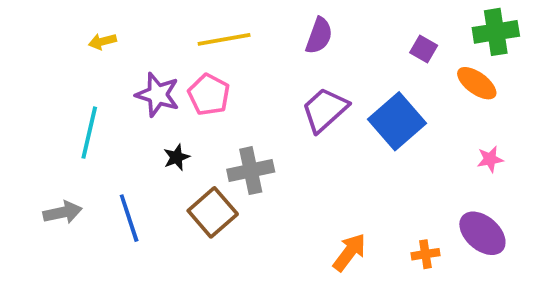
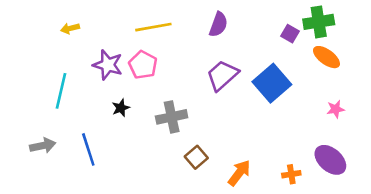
green cross: (496, 32) -> (319, 22), moved
brown square: (213, 212) -> (196, 157), moved, size x0.7

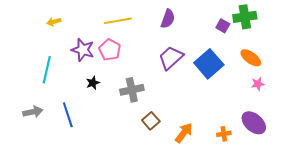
orange ellipse: (326, 57) -> (251, 58), moved

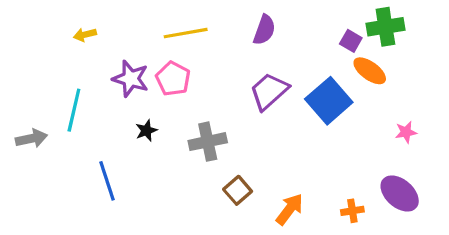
orange ellipse: (251, 58) -> (370, 71), moved
gray arrow: (33, 112) -> (31, 138), moved

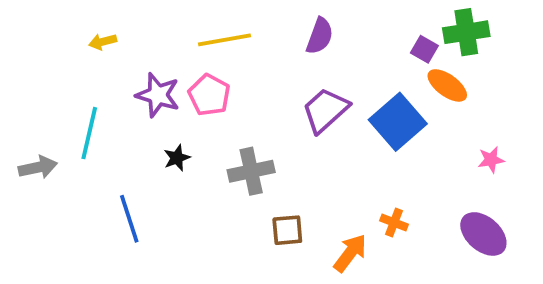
brown square: (238, 190) -> (287, 230), turned 36
orange cross: (352, 211) -> (394, 223), moved, turned 30

